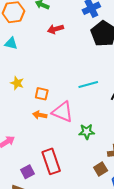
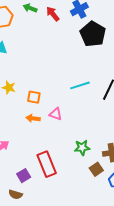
red arrow: (55, 29) -> (53, 14), moved, turned 70
pink triangle: (63, 112) -> (56, 114), size x0.6
green star: (87, 132) -> (82, 148), moved

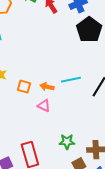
orange arrow: (33, 118) -> (47, 87), moved

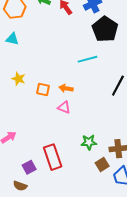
cyan line: (71, 80) -> (88, 59), moved

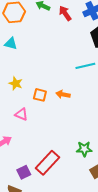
pink triangle: (64, 107) -> (21, 114), moved
red rectangle: (53, 157) -> (47, 163), turned 60

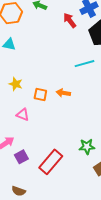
red arrow: (65, 13) -> (70, 20), moved
purple square: (24, 172) -> (21, 157), moved

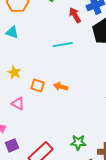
cyan line: (85, 64) -> (63, 45), moved

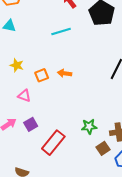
orange square: (38, 86) -> (42, 75), turned -32
purple square: (12, 145) -> (31, 124), moved

